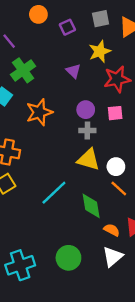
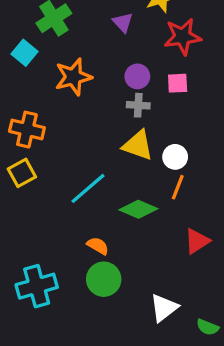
orange line: (119, 189) -> (178, 187), turned 66
green diamond: (91, 206) -> (138, 209), turned -60
orange semicircle: (112, 230) -> (98, 246), moved
white triangle: (113, 257) -> (164, 308), moved

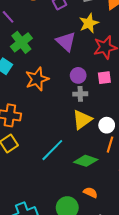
purple triangle: (123, 22) -> (66, 41), size x1.5
yellow triangle: (138, 145) -> (82, 120), turned -50
orange semicircle: (98, 246) -> (90, 193), moved

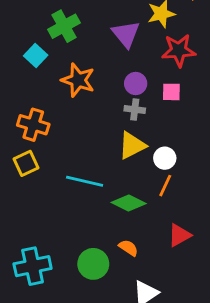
orange star: (37, 79) -> (78, 80), turned 30
cyan line: (52, 150) -> (85, 181), turned 50

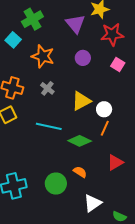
pink square: (171, 92) -> (118, 64), moved, turned 32
gray cross: (135, 109) -> (47, 88), moved, turned 32

